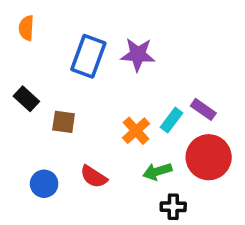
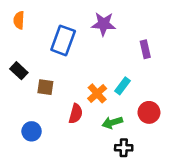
purple star: (138, 55) -> (104, 24), moved
purple rectangle: (203, 109) -> (145, 49), moved, turned 42
red circle: (209, 157) -> (149, 112), size x0.7
red semicircle: (94, 177) -> (76, 114), moved, turned -108

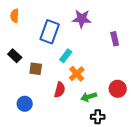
cyan rectangle: (122, 86) -> (66, 56), moved

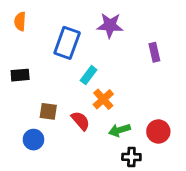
black rectangle: (15, 56) -> (20, 75), turned -48
brown square: (36, 69) -> (48, 111), moved
red circle: (118, 89) -> (158, 131), moved
red semicircle: (60, 90) -> (80, 121), turned -56

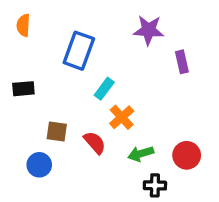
purple star: (110, 25) -> (149, 30), moved

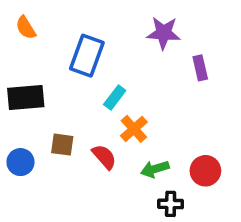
orange semicircle: (23, 25) -> (26, 28), turned -35
black rectangle: (23, 89) -> (26, 97), size x1.5
blue circle: (39, 165) -> (20, 162), moved

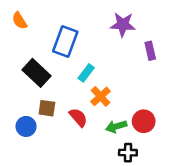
black rectangle: (26, 97) -> (36, 73), moved, turned 48
blue circle: (20, 162) -> (26, 126), moved
red circle: (205, 171) -> (144, 121), moved

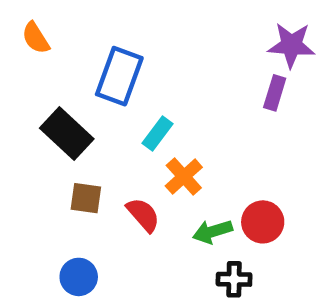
purple star: (123, 25) -> (291, 45), moved
purple rectangle: (150, 51) -> (275, 93), turned 30
blue circle: (26, 126) -> (79, 277), moved

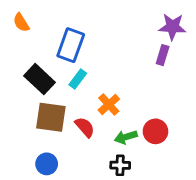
cyan rectangle: (158, 133) -> (78, 79), moved
brown square: (86, 198) -> (51, 117), size x1.6
black cross: (234, 279) -> (120, 165), moved

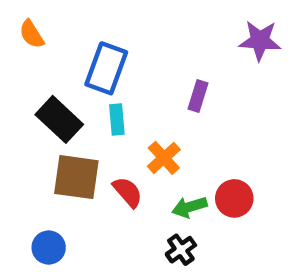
purple rectangle: (163, 55) -> (198, 96), moved
cyan rectangle: (78, 79) -> (117, 119), turned -42
blue circle: (47, 164) -> (49, 248), moved
black cross: (120, 165) -> (181, 250), turned -36

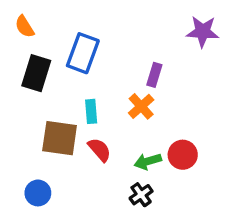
black rectangle: (59, 119) -> (36, 73), moved, turned 64
cyan rectangle: (117, 119) -> (91, 111), moved
orange cross: (164, 158) -> (141, 106), moved

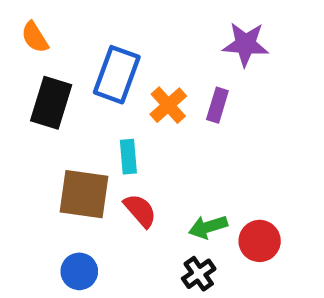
purple star: (203, 32) -> (246, 44), moved
orange cross: (141, 106) -> (168, 105), moved
red circle: (183, 155) -> (260, 241), moved
blue circle: (38, 193) -> (79, 271), moved

